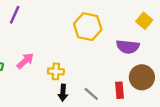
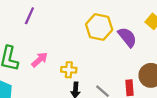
purple semicircle: (128, 47) -> (127, 37), moved, turned -135

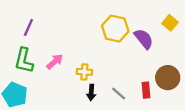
purple line: (29, 16) -> (28, 27), moved

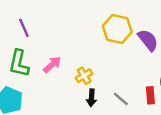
purple line: (28, 27) -> (24, 28), turned -48
yellow cross: (84, 72) -> (84, 76), turned -35

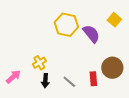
pink arrow: (52, 65) -> (13, 77), moved

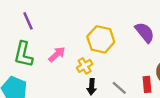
yellow hexagon: (66, 25) -> (101, 39), moved
pink arrow: (13, 77) -> (57, 54), moved

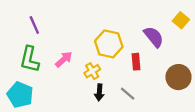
red rectangle: (147, 84) -> (136, 62), moved

